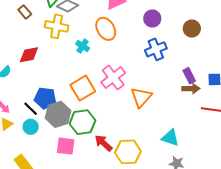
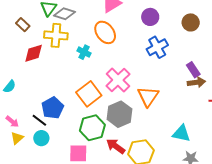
red diamond: (29, 55) -> (34, 53), moved
blue pentagon: (45, 98) -> (53, 108), turned -30
gray hexagon: (58, 114) -> (120, 114), moved

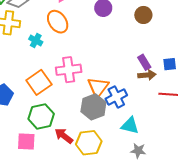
blue cross: (157, 47) -> (116, 97), moved
pink cross: (118, 80) -> (69, 70), turned 35
gray hexagon: (120, 114) -> (93, 107), moved

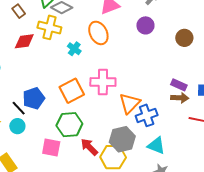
purple rectangle: (144, 62) -> (179, 85), turned -42
gray hexagon: (93, 107) -> (122, 139), moved

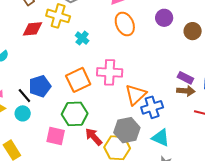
purple circle: (145, 25) -> (164, 18), moved
orange ellipse: (98, 33) -> (125, 24), moved

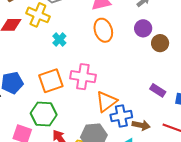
brown circle: (193, 31) -> (160, 43), moved
brown arrow: (186, 91) -> (141, 125), moved

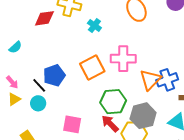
green hexagon: (44, 114) -> (113, 102), moved
blue cross: (121, 116) -> (167, 80), moved

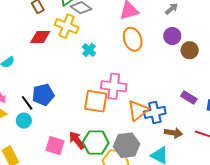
orange square: (92, 68) -> (96, 101), moved, turned 30
green hexagon: (113, 102) -> (96, 142), moved
red arrow: (110, 124) -> (77, 140), moved

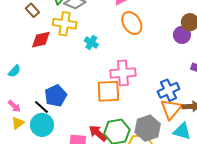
purple circle: (172, 36) -> (182, 35), moved
orange triangle: (138, 110) -> (171, 109), moved
cyan circle: (24, 121) -> (42, 125), size x1.5

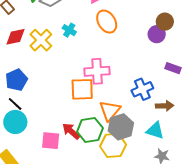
yellow cross: (65, 24) -> (41, 40), moved, turned 35
cyan cross: (91, 43) -> (69, 30), moved
blue pentagon: (56, 96) -> (16, 80), moved
orange triangle: (171, 109) -> (110, 111), moved

